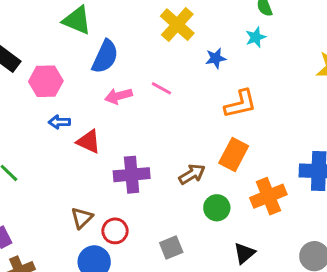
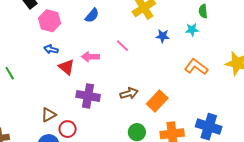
blue semicircle: (105, 57) -> (92, 15), size x0.7
pink arrow: (118, 96) -> (90, 57), moved
orange L-shape: (240, 104) -> (196, 67), moved, turned -145
brown arrow: (192, 174) -> (129, 93), moved

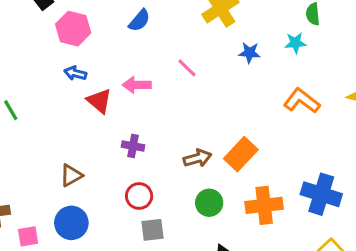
brown arrow: (129, 93) -> (197, 158), moved
purple cross: (88, 96) -> (133, 146), size x0.6
red circle: (68, 129) -> (139, 196), moved

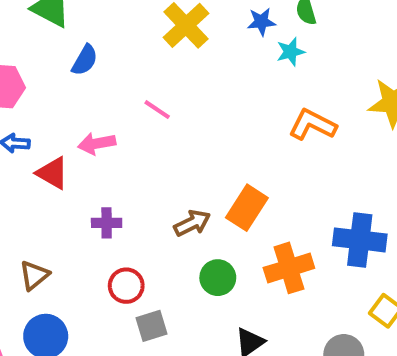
blue star: (250, 53) -> (261, 22), moved

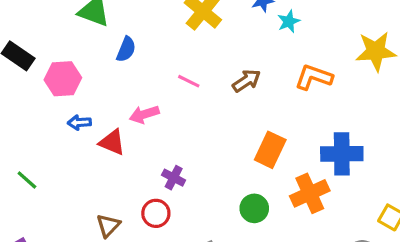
purple cross: (107, 223) -> (174, 178), moved, turned 35
brown arrow: (192, 223) -> (247, 81), moved
blue cross: (360, 240) -> (342, 154), moved
red circle: (126, 286) -> (156, 213), moved

